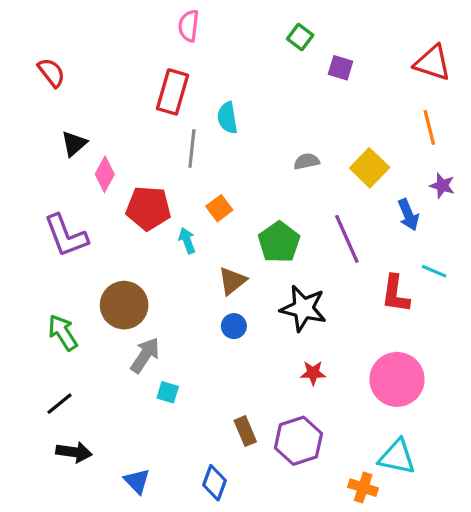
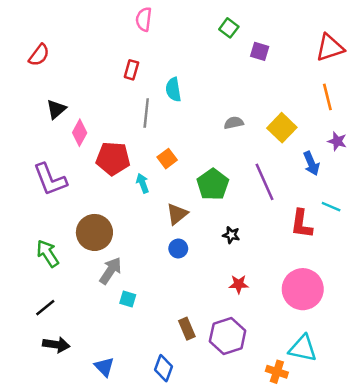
red triangle: (433, 63) -> (330, 48), turned -36
red semicircle: (51, 73) -> (39, 55), turned 75
red rectangle: (173, 92) -> (131, 70), size x0.6
black star: (303, 308) -> (231, 235), size x0.5

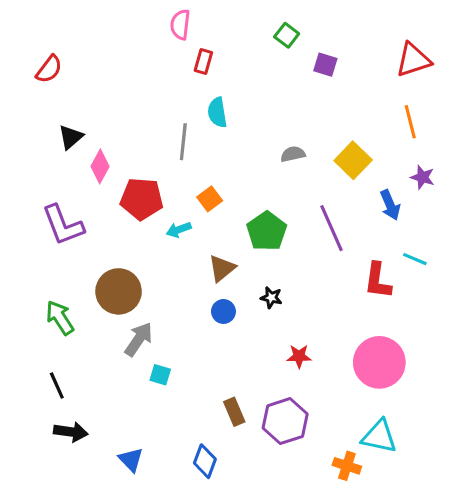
red rectangle: (131, 70) -> (203, 62), moved
cyan arrow: (143, 183) -> (179, 230), turned -90
black star: (231, 235) -> (271, 298), moved
black line: (45, 308) -> (57, 386), turned -75

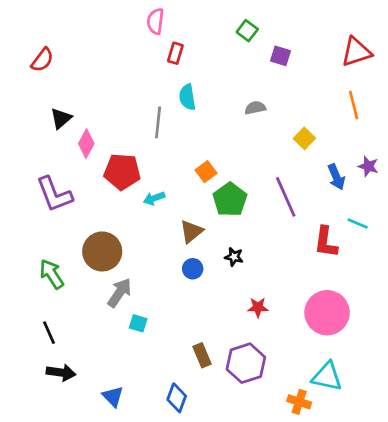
gray semicircle: (293, 154) -> (255, 108), moved
yellow square: (353, 160) -> (304, 138), size x0.7
purple star: (423, 177) -> (368, 166), moved
orange square: (210, 199) -> (206, 172), moved

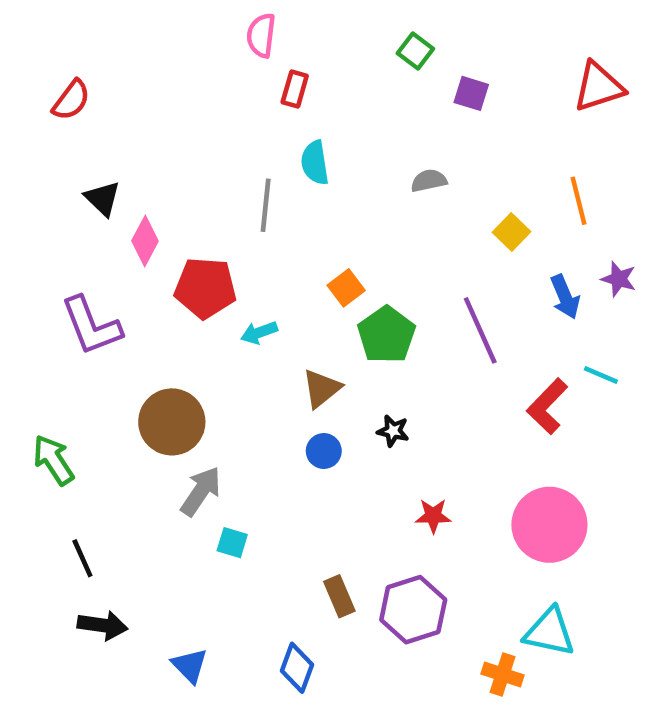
orange line: (354, 105) -> (579, 201), moved
black triangle: (61, 118) -> (103, 198), turned -35
red L-shape: (326, 242) -> (547, 406), turned 36
green arrow: (52, 274) -> (53, 460), moved

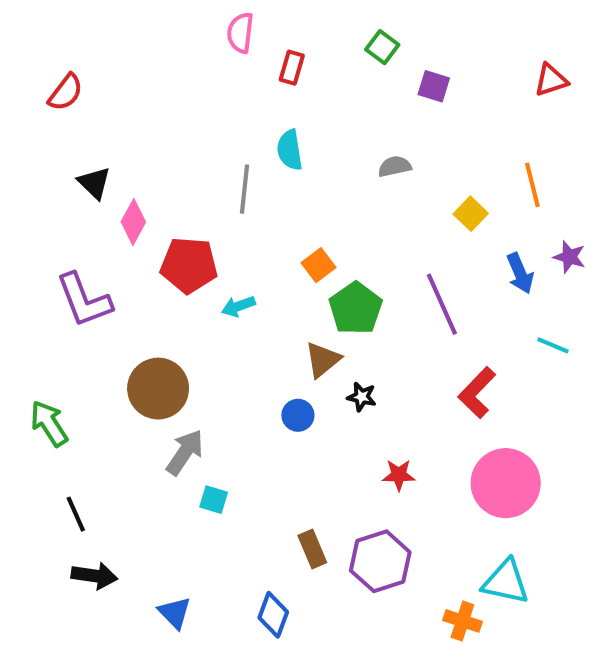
red triangle: (599, 87) -> (551, 80), size x0.7
red rectangle: (295, 89) -> (292, 68), moved
brown triangle: (322, 388) -> (323, 360), moved
red L-shape: (547, 406) -> (477, 393), moved

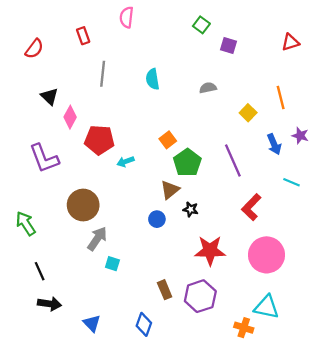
red rectangle: (292, 68) -> (83, 36), moved, turned -35
gray line: (244, 189) -> (103, 74), moved
red star: (399, 475) -> (210, 251), size x1.8

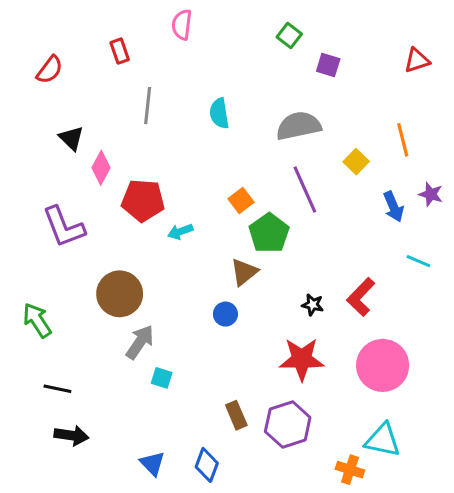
gray semicircle: (208, 88) -> (299, 126), size x1.8
purple line: (233, 161) -> (305, 190), moved
black star: (191, 209) -> (313, 305), moved
black line: (40, 271) -> (57, 389), turned -54
blue triangle: (92, 323) -> (152, 463), moved

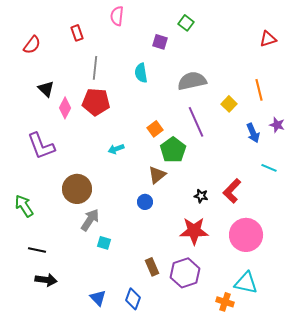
purple square: (328, 65) -> (160, 42), moved
red pentagon: (143, 200) -> (96, 102), moved

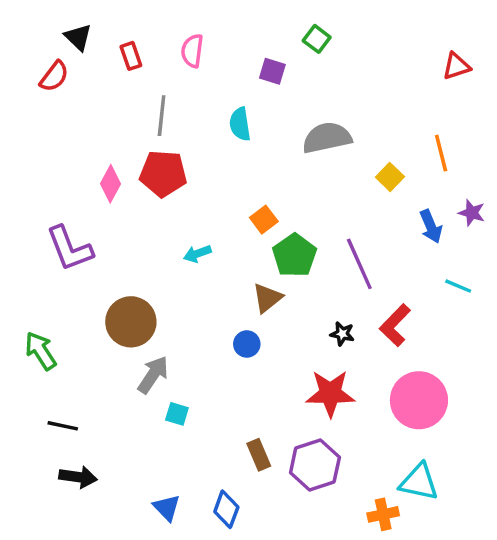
pink semicircle: (117, 16) -> (192, 51), moved
black triangle: (46, 89) -> (78, 37), moved
purple line: (196, 122) -> (359, 264), moved
orange cross: (225, 302) -> (383, 514), turned -30

